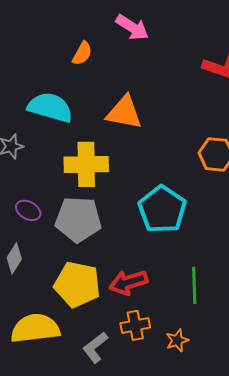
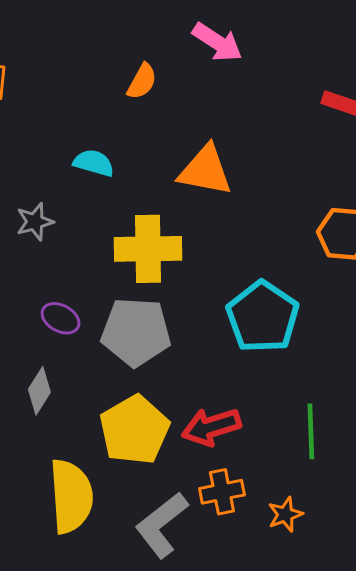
cyan semicircle: (50, 107) -> (94, 163), size x0.6
yellow pentagon: (77, 284) -> (134, 430), turned 30
yellow semicircle: (35, 328) -> (71, 496), turned 93
gray L-shape: (95, 347) -> (162, 525), size x1.4

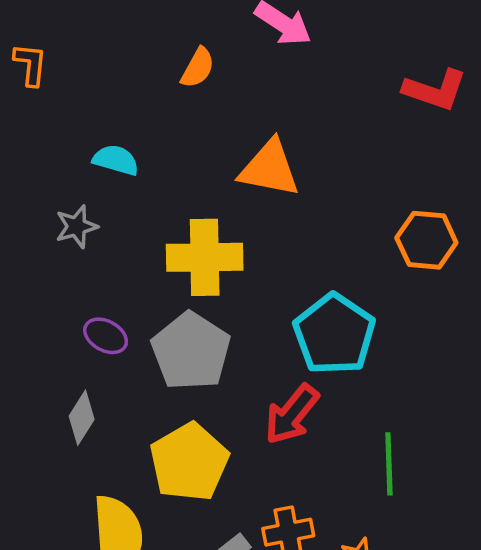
cyan semicircle: (94, 163) -> (116, 160), moved
gray pentagon: (136, 332) -> (191, 351), turned 30
red arrow: (211, 427) -> (292, 414), moved, turned -34

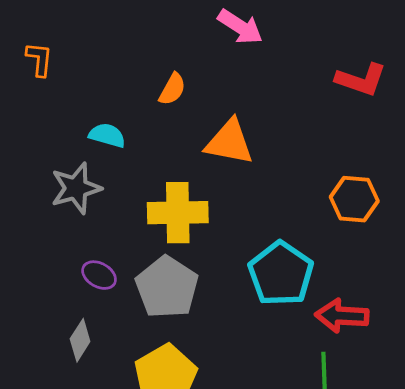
orange semicircle: (198, 68) -> (172, 89), moved
gray star: (77, 227) -> (76, 188), size x1.5
red arrow: (292, 414) -> (342, 316), moved, turned 54

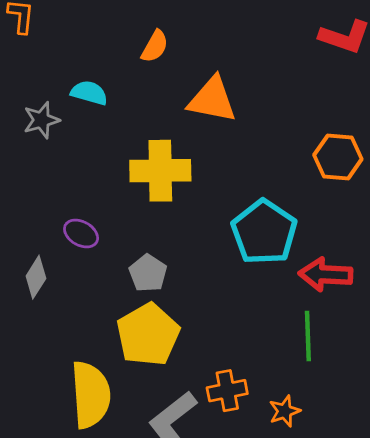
gray star: (76, 188) -> (41, 120), moved, size x0.7
gray pentagon: (167, 287) -> (148, 273), moved, size x0.6
gray diamond: (80, 340) -> (36, 277), moved

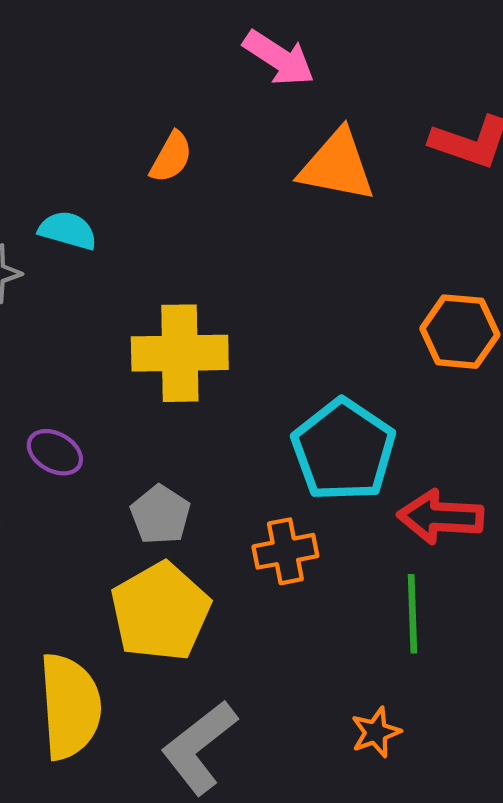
orange triangle: (212, 100) -> (337, 166), moved
orange cross: (227, 391) -> (285, 551), moved

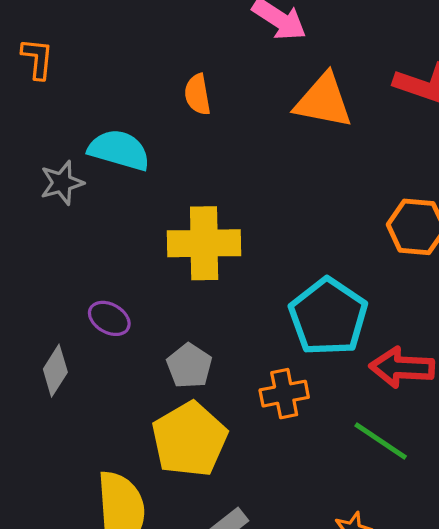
orange semicircle: (171, 157) -> (198, 94), turned 141
cyan semicircle: (68, 230) -> (119, 150), size x1.4
green line: (412, 614) -> (381, 441), turned -54

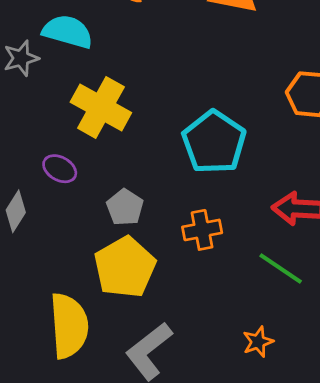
yellow cross: (204, 243) -> (101, 107), moved, turned 30
cyan pentagon: (328, 317) -> (214, 142), moved

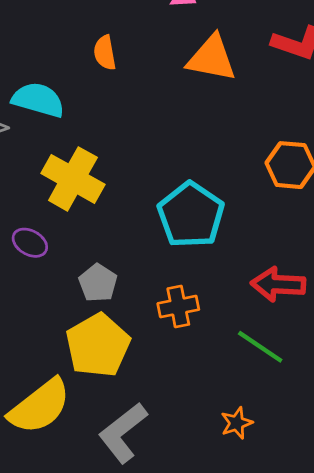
yellow semicircle: (69, 326) -> (40, 406), turned 56

